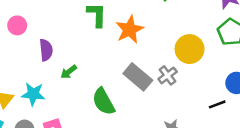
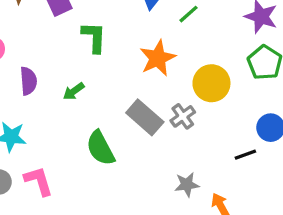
orange star: (130, 30) -> (158, 58), moved
green arrow: (69, 72) -> (74, 91), moved

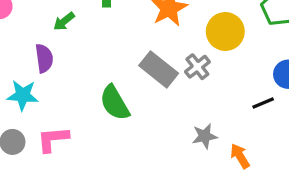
purple semicircle: (28, 81) -> (44, 58), moved
green arrow: (74, 91) -> (64, 21), moved
pink L-shape: (39, 181) -> (53, 139), turned -76

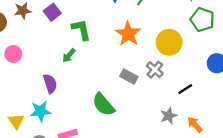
green arrow: (64, 21) -> (69, 55), moved
gray rectangle: (159, 69) -> (129, 76), size x0.7
black line: (263, 103) -> (185, 89), moved

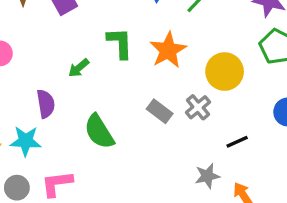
green L-shape: (81, 30) -> (120, 43), moved
green semicircle: (103, 105) -> (99, 132), moved

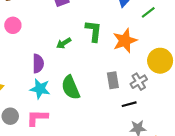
gray rectangle: (160, 111) -> (113, 80), turned 35
cyan star: (26, 141) -> (40, 89), moved
black line: (237, 142) -> (129, 104), moved

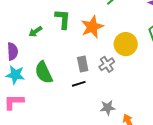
black line: (129, 104) -> (79, 84), moved

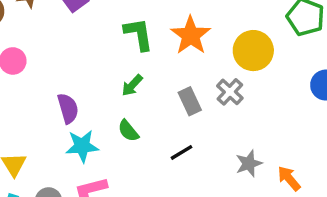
green arrow: (35, 32) -> (132, 85), moved
green semicircle: (44, 72) -> (128, 131), size x0.6
black line: (79, 84) -> (182, 152), moved

